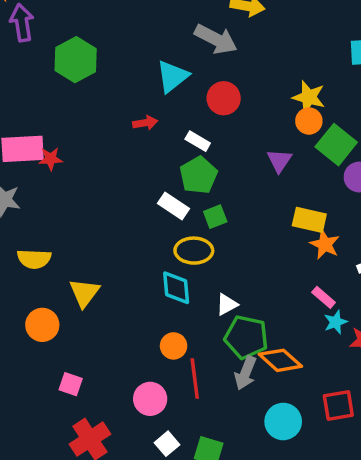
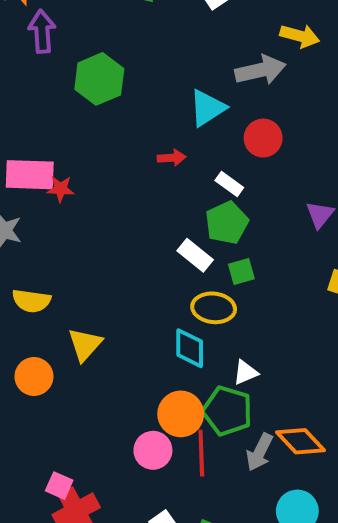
gray arrow: (216, 39) -> (260, 70), turned -45
green pentagon: (246, 337) -> (227, 411), moved
orange circle: (174, 346) -> (181, 414), size x1.5
pink square: (71, 384) -> (59, 486), moved
pink circle: (150, 399) -> (153, 450), moved

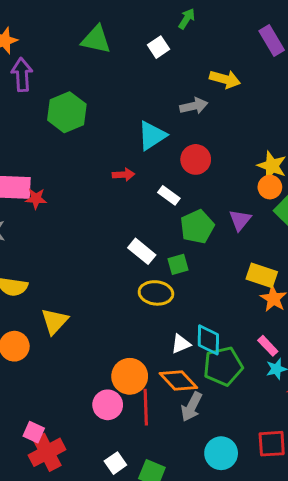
gray arrow: (260, 70) -> (194, 106), size x0.7
green pentagon: (227, 223) -> (197, 227), moved
cyan diamond: (190, 348) -> (208, 340), moved
green pentagon: (227, 411) -> (223, 366), moved, turned -30
orange diamond: (300, 441) -> (178, 380), moved

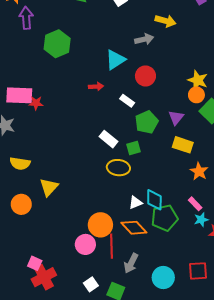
yellow rectangle: (262, 275) -> (183, 145), moved
gray arrow: (192, 407) -> (131, 263), moved

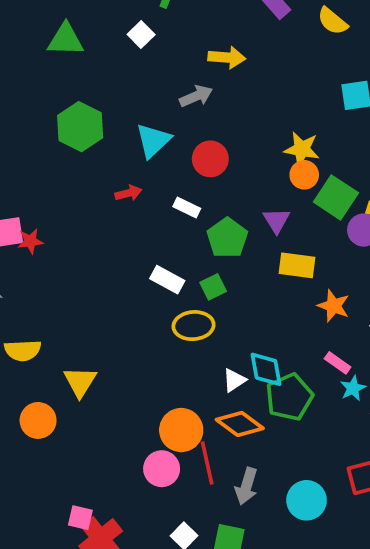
green hexagon: (57, 44) -> (80, 127), moved

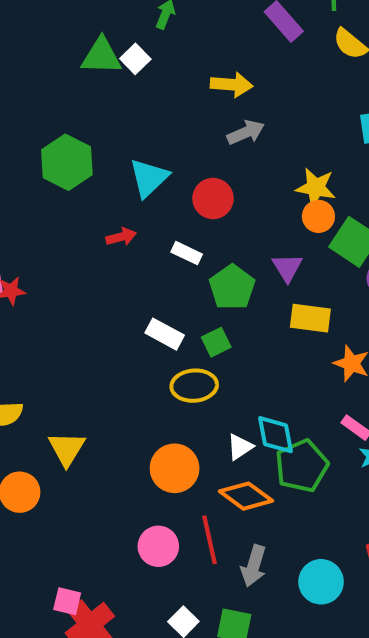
green triangle: (66, 40) -> (101, 56), moved
gray arrow: (196, 96) -> (246, 132), moved
orange circle: (181, 430) -> (175, 468), moved

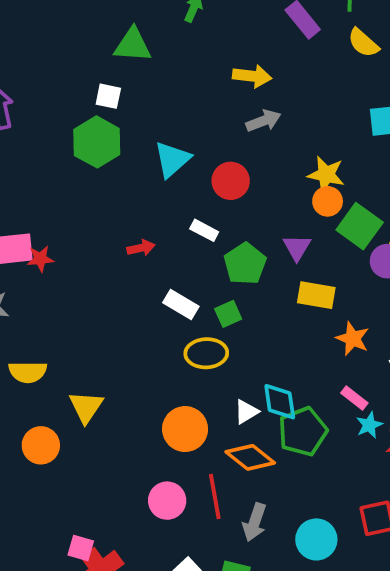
white square: (135, 59) -> (108, 96), moved, turned -36
red arrow: (121, 237) -> (141, 248), moved

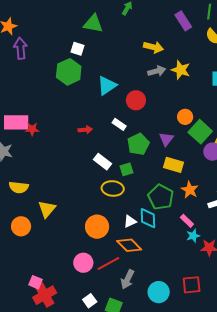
yellow star: (326, 175) -> (181, 70), moved
green pentagon: (303, 431) -> (161, 197), moved, turned -30
red line: (215, 496) -> (108, 264), turned 65

